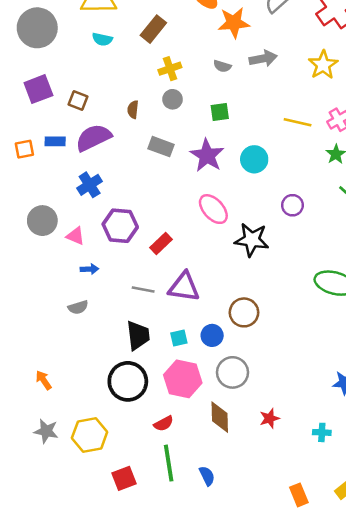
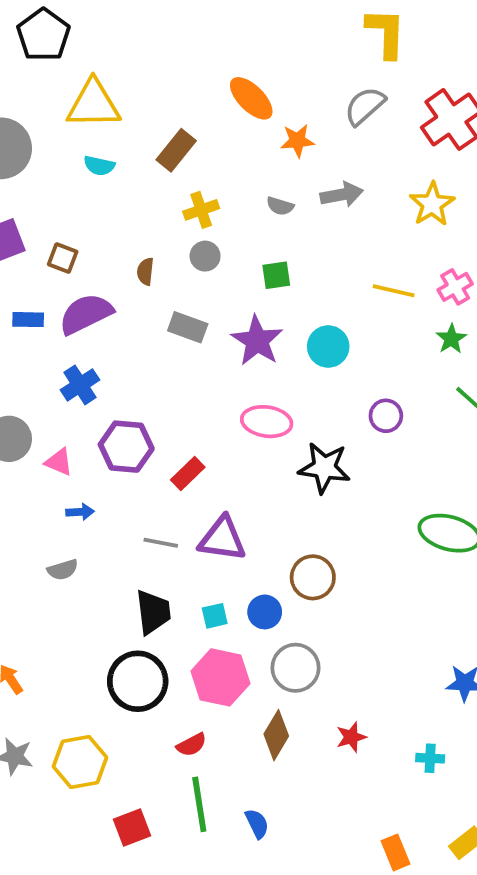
orange star: (234, 23) -> (297, 141), size x0.7
pink ellipse: (213, 209) -> (267, 422), turned -40
brown diamond: (220, 417) -> (276, 735), turned 32

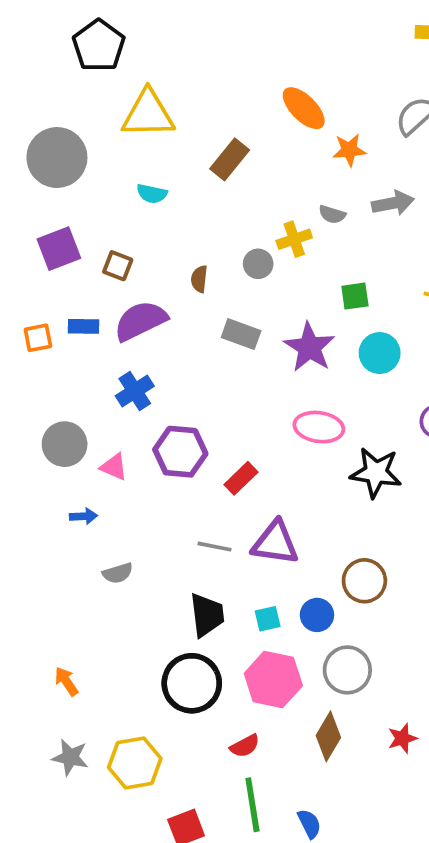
cyan semicircle: (99, 166) -> (152, 194), moved
yellow cross: (201, 210) -> (294, 239), moved
green square: (276, 275) -> (355, 296), moved
blue arrow: (80, 512) -> (84, 516), moved

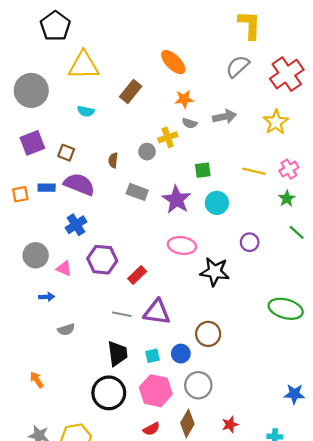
orange star: (349, 150) -> (184, 99), moved
purple semicircle: (140, 321) -> (79, 184), turned 48
orange arrow: (66, 681) -> (37, 380), moved
red semicircle: (245, 746) -> (151, 429), moved

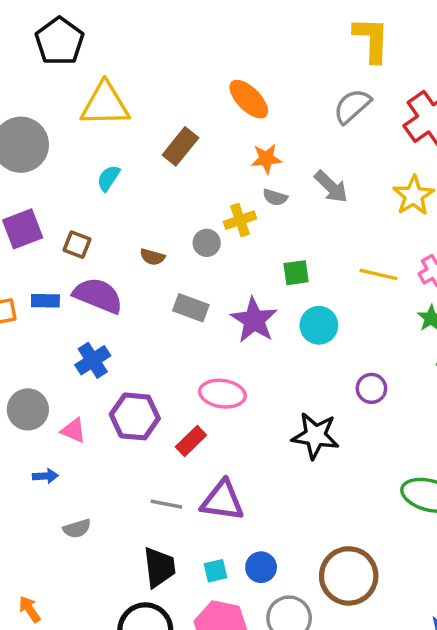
cyan semicircle: (86, 111) -> (109, 178), turned 112
gray arrow: (225, 117) -> (331, 187), turned 55
brown semicircle: (113, 160) -> (152, 257), turned -80
pink ellipse: (182, 245) -> (222, 394), moved
brown circle: (208, 334) -> (349, 576), moved, size x1.4

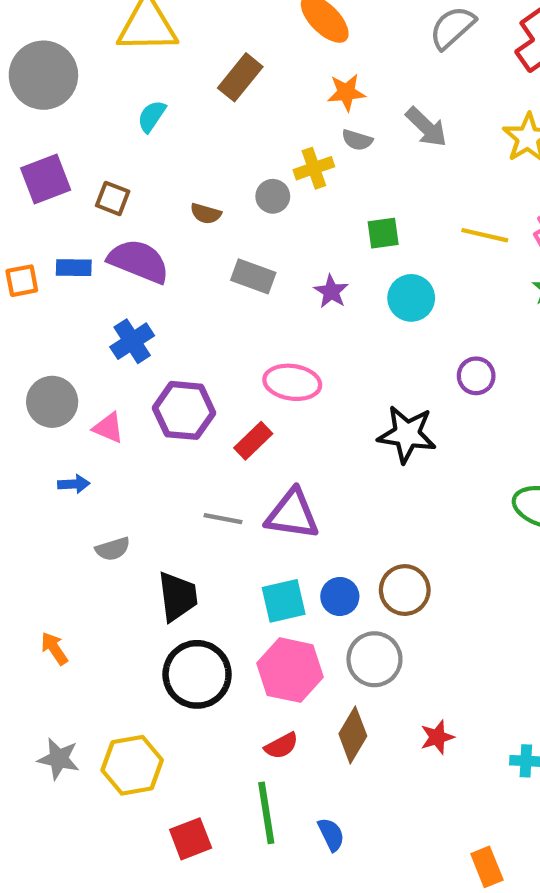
purple star: (254, 320) -> (331, 291), size x0.6
black trapezoid: (159, 567) -> (178, 597), moved
cyan square: (215, 571) -> (284, 601), size x1.5
brown circle: (349, 576) -> (405, 590), moved, size x0.7

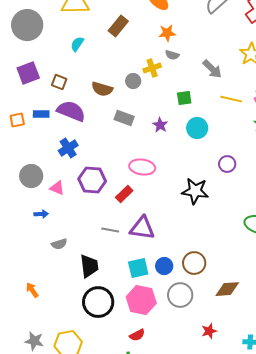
gray arrow: (426, 127) -> (212, 69), moved
brown semicircle: (206, 214) -> (102, 89), size x1.5
brown diamond: (353, 735) -> (227, 289), moved, turned 55

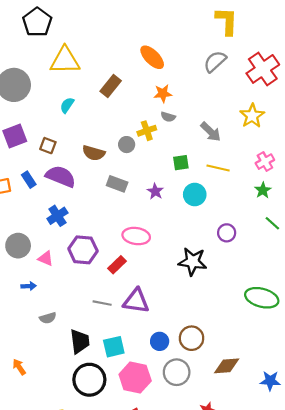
yellow line: (231, 99) -> (218, 168), moved
blue rectangle: (41, 114) -> (29, 180), turned 56
cyan square: (138, 268) -> (114, 347), moved

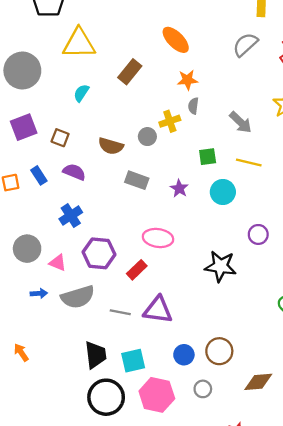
gray semicircle: (168, 117) -> (193, 106), turned 80
purple semicircle: (61, 176) -> (74, 172), size x0.7
gray semicircle: (48, 318) -> (78, 297), moved, size x1.8
orange arrow: (19, 367) -> (21, 352), moved
gray circle: (177, 372) -> (203, 389), size x0.6

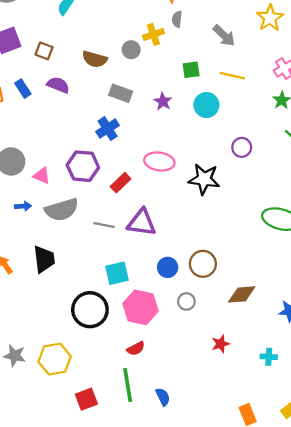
blue cross: (71, 216) -> (108, 129), moved
pink ellipse: (158, 238) -> (159, 161), moved
black trapezoid: (95, 355) -> (44, 259), moved

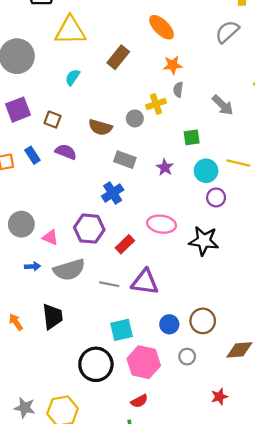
yellow line: (232, 76) -> (238, 163), moved
purple circle: (242, 147) -> (216, 197), moved

